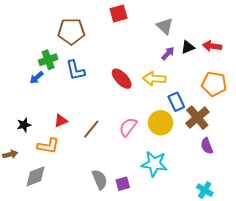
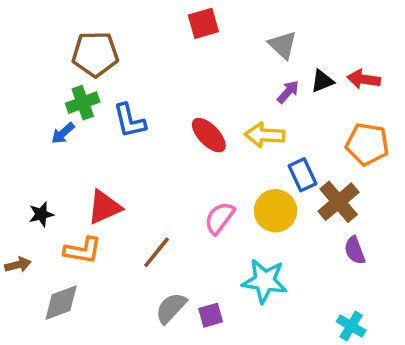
brown pentagon: (71, 31) -> (95, 54), moved
red triangle: (61, 121) -> (104, 207), size x1.5
brown line: (91, 129) -> (157, 252), moved
gray semicircle: (100, 180) -> (171, 308), turned -114

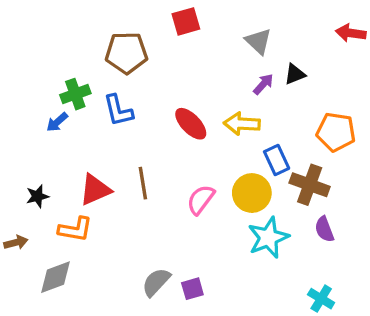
brown pentagon: (95, 54) -> (126, 53), moved
red arrow: (364, 79) -> (351, 33), moved
brown cross: (339, 202) -> (310, 185), turned -30
brown line: (157, 252) -> (143, 183), moved, turned -48
cyan star: (265, 281) -> (268, 238), moved, turned -30

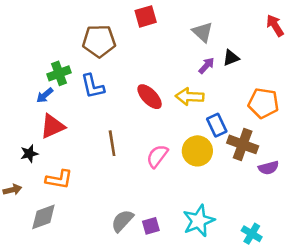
red arrow: (351, 33) -> (275, 26), turned 50
red triangle: (95, 190) -> (53, 126), moved
purple semicircle: (324, 229) -> (269, 168), moved, turned -84
cyan star: (268, 238) -> (199, 221), moved

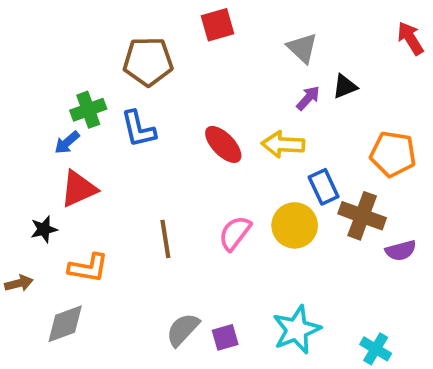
brown line: (112, 143) -> (165, 239), moved

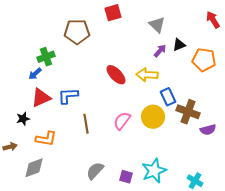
blue L-shape: (138, 129) -> (68, 96), moved, turned 100
orange pentagon: (393, 154) -> (204, 60), moved
purple square: (225, 337) -> (126, 177), moved, turned 32

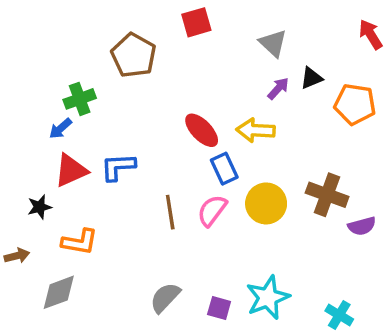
brown pentagon: (77, 32) -> (134, 55), turned 30
blue rectangle: (168, 97) -> (224, 169), moved
brown line: (86, 124) -> (170, 212), moved

